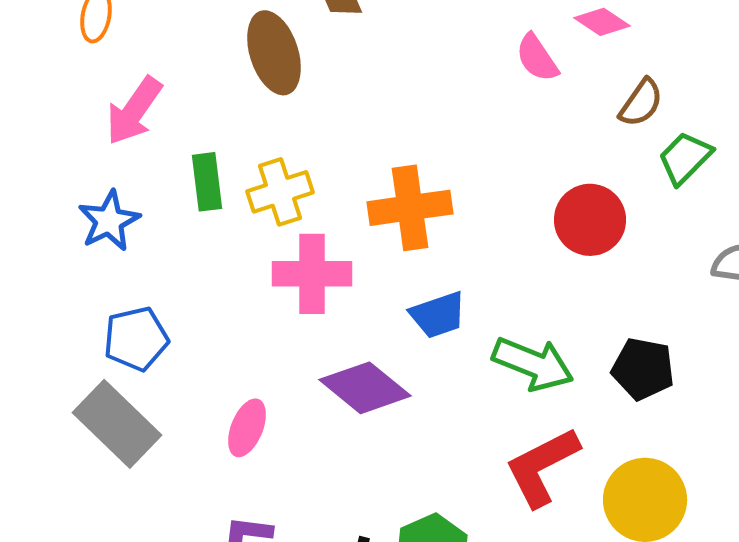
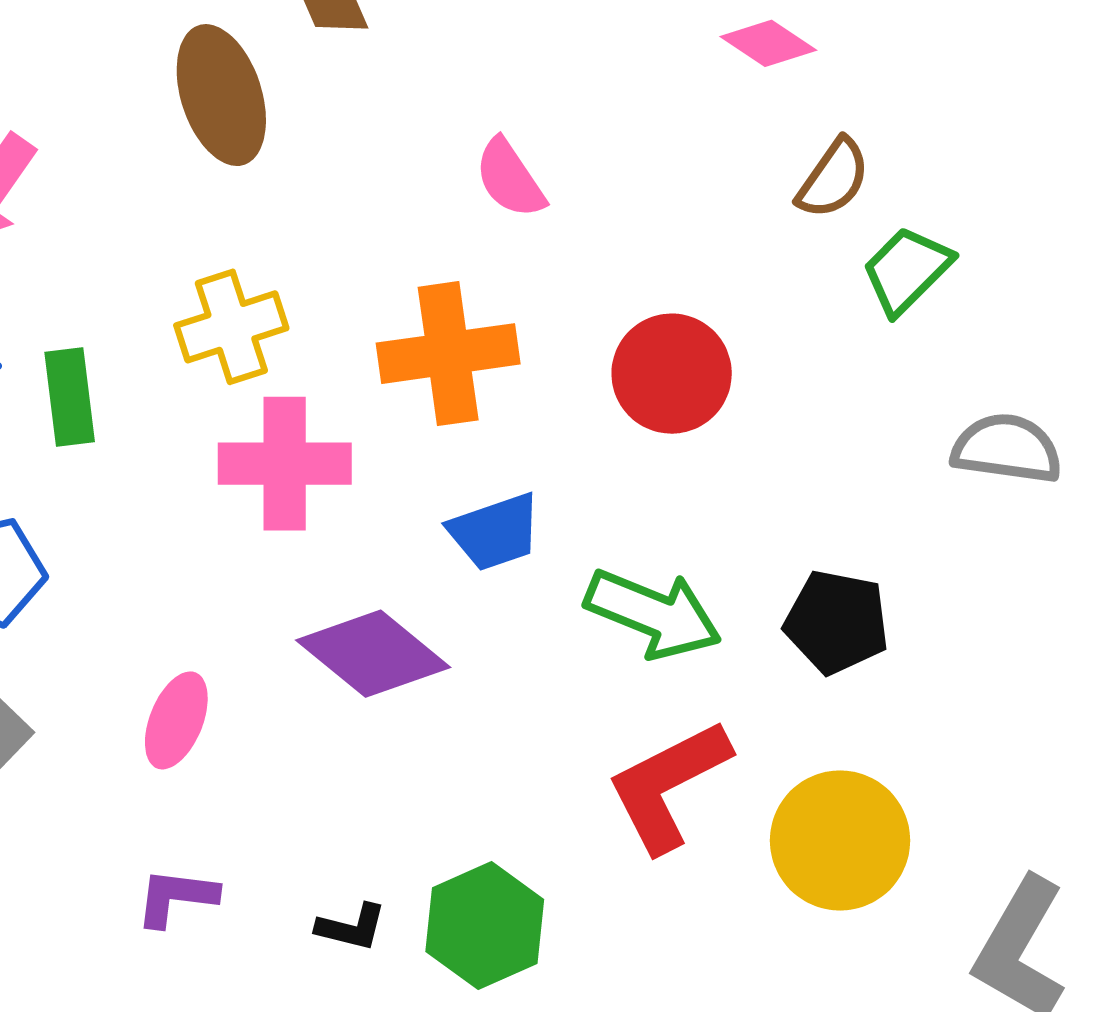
pink semicircle: (537, 58) -> (510, 178), moved
green rectangle: (207, 182) -> (70, 397), moved
red circle: (590, 220) -> (672, 374), moved

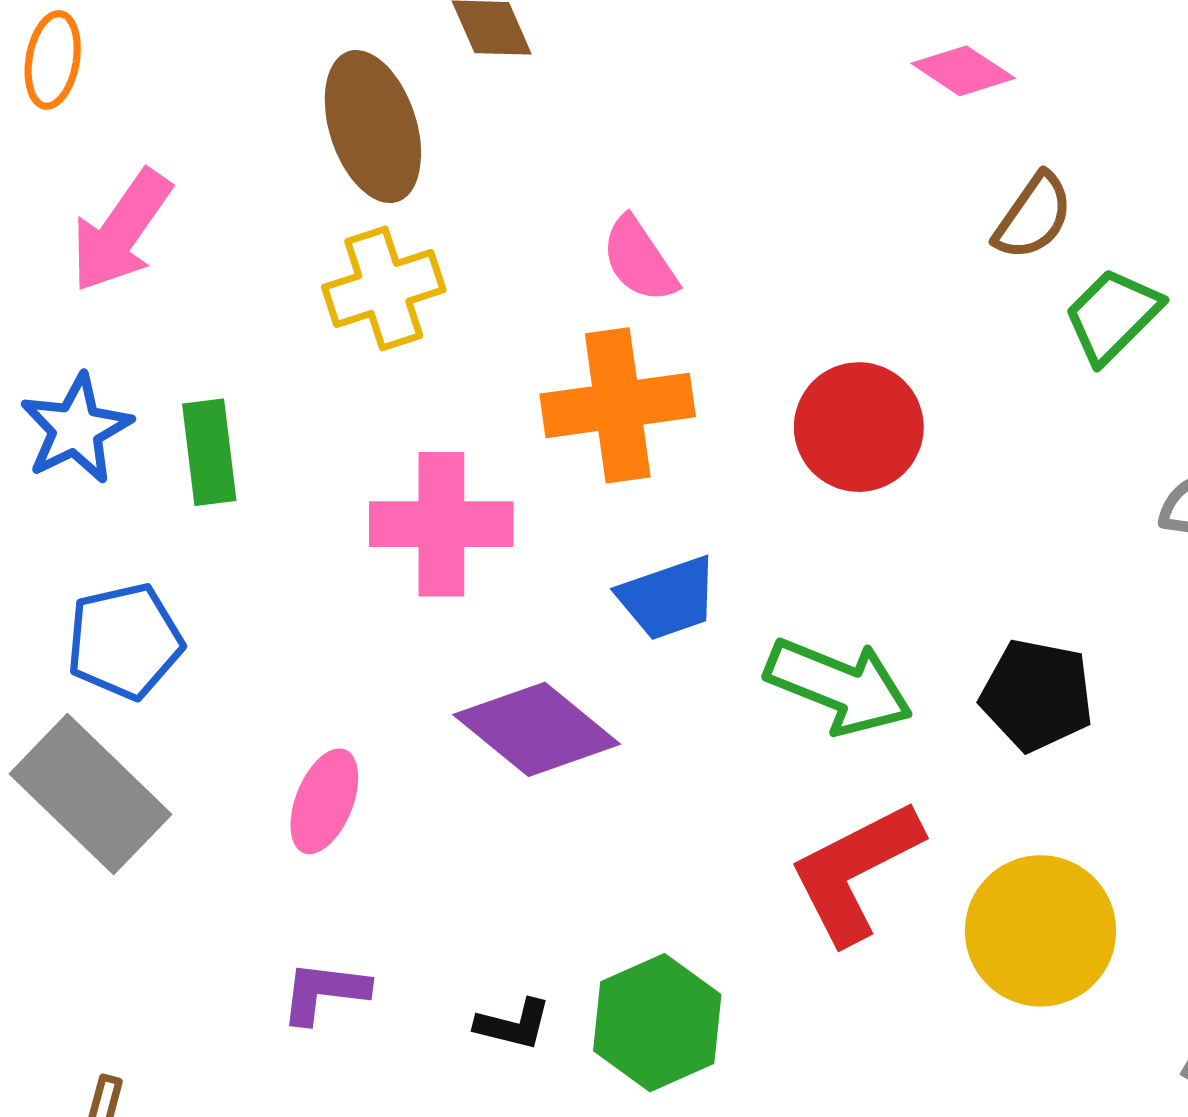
pink semicircle: (510, 178) -> (639, 260), moved
yellow cross: (231, 327) -> (384, 288), moved

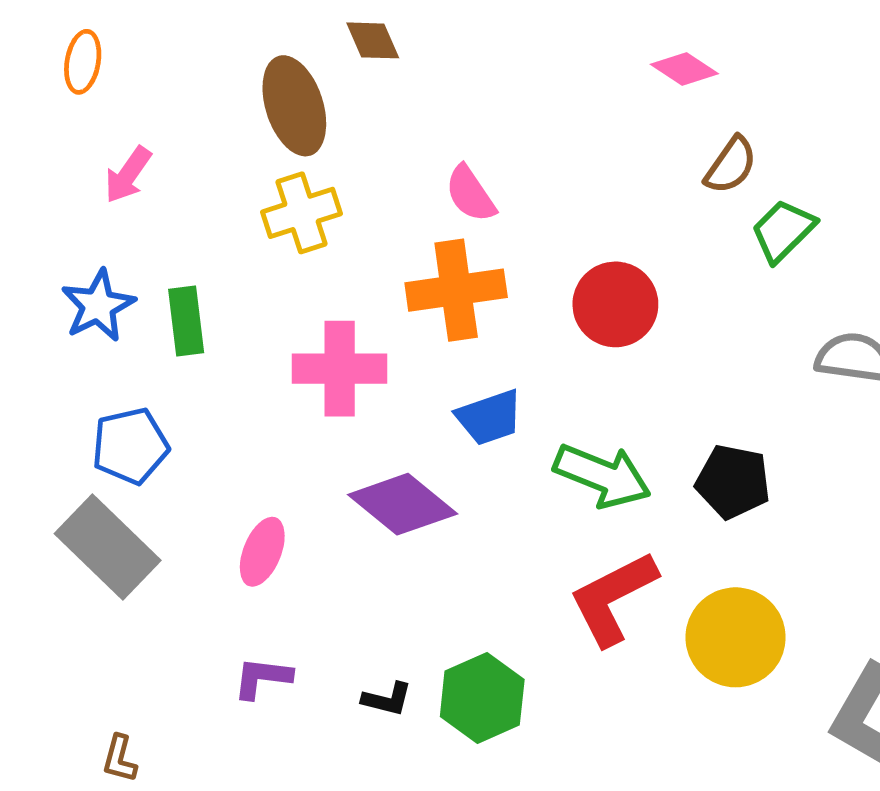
pink arrow: (121, 231) -> (128, 175), size x0.7

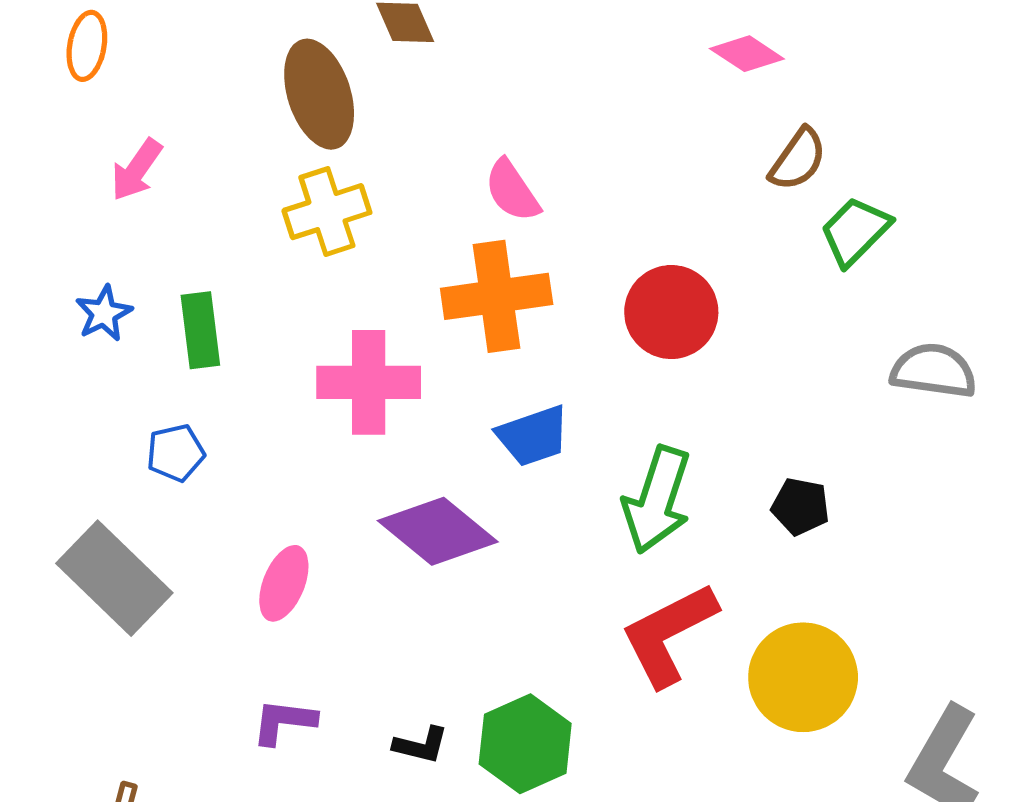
blue star: (98, 306) -> (104, 313), size x0.7
blue pentagon: (130, 446) -> (176, 453), moved, size x0.7
green arrow: (602, 476) -> (657, 500), turned 86
black pentagon: (733, 482) -> (800, 506), size x0.7

